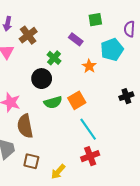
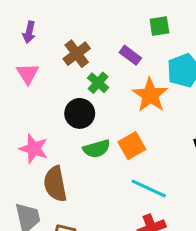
brown cross: (28, 35) -> (77, 54), moved
orange star: (89, 66) -> (150, 95), size x1.6
cyan line: (88, 129) -> (149, 189), turned -30

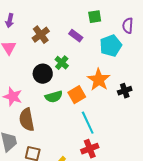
green cross: (98, 83) -> (62, 63), moved
orange star: (150, 95) -> (99, 80), moved
cyan line: (149, 189) -> (88, 123), turned 40

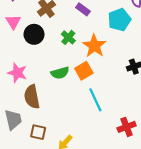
black circle: (43, 74) -> (34, 34), moved
orange star: (99, 80) -> (94, 46), moved
red cross: (90, 149) -> (127, 127), moved

